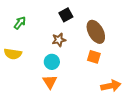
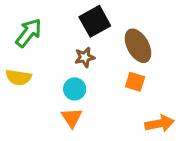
black square: (66, 15) -> (95, 21), size x1.5
green arrow: (20, 23) -> (29, 33), size x1.5

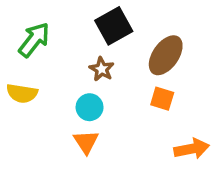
brown ellipse: (138, 46) -> (166, 55), turned 64
brown star: (85, 57) -> (102, 69), turned -30

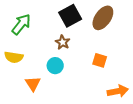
brown ellipse: (166, 55) -> (103, 18), moved
orange triangle: (86, 142) -> (33, 84), moved

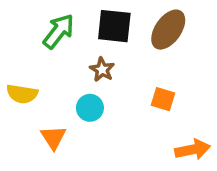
black square: (70, 16) -> (114, 26), turned 35
green arrow: (21, 24) -> (59, 31), moved

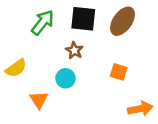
yellow semicircle: (22, 94) -> (16, 68), turned -45

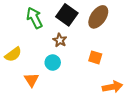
black square: (83, 19) -> (67, 15), turned 30
green arrow: (43, 22) -> (34, 18), turned -65

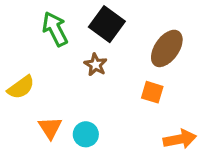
brown ellipse: (98, 17) -> (167, 48), moved
cyan circle: (53, 63) -> (86, 134), moved

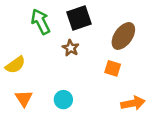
black square: (107, 24) -> (79, 18), turned 35
orange triangle: (50, 128) -> (24, 98), moved

